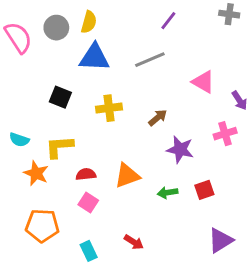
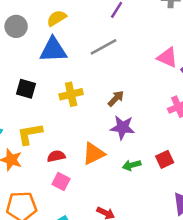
yellow semicircle: (89, 22) -> (57, 18), moved, turned -132
pink triangle: (203, 82) -> (167, 57), moved
purple star: (180, 149) -> (122, 127), moved

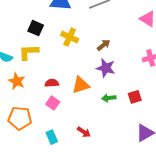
yellow cross: (71, 94) -> (70, 37), turned 30
yellow L-shape: (30, 134) -> (29, 52), moved

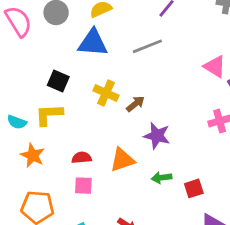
brown arrow: (104, 45) -> (135, 104), moved
red square: (135, 97) -> (194, 188), moved
pink square: (53, 103) -> (83, 186), turned -32

